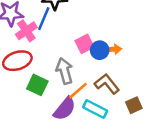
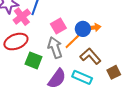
pink square: (85, 44) -> (58, 26), moved
orange line: (78, 91) -> (72, 41), moved

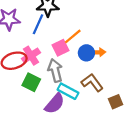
pink cross: (22, 17) -> (31, 56), moved
orange line: (72, 41) -> (73, 36), moved
cyan rectangle: (82, 77) -> (68, 91), moved

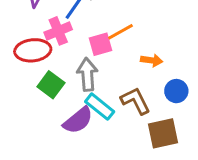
blue circle: (86, 53) -> (176, 91), moved
pink cross: (31, 56) -> (58, 31), moved
brown square: (116, 102) -> (163, 133), size x1.5

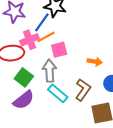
orange line: (120, 32) -> (46, 37), moved
brown L-shape: (135, 101) -> (83, 90), turned 60
purple semicircle: (78, 120) -> (24, 100), moved

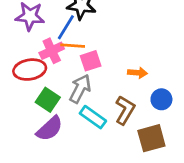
orange line: (46, 37) -> (73, 46), turned 36
gray arrow: (49, 71) -> (80, 89), turned 35

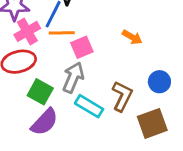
pink cross: (52, 51) -> (27, 31), moved
orange arrow: (138, 73) -> (132, 37), moved, turned 30

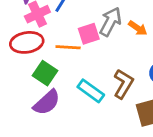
orange line: (62, 33) -> (68, 47), moved
gray arrow: (73, 77) -> (110, 22), moved

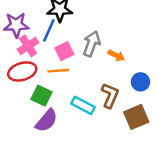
orange arrow: (138, 28) -> (116, 56), moved
pink square: (89, 34) -> (64, 51), moved

